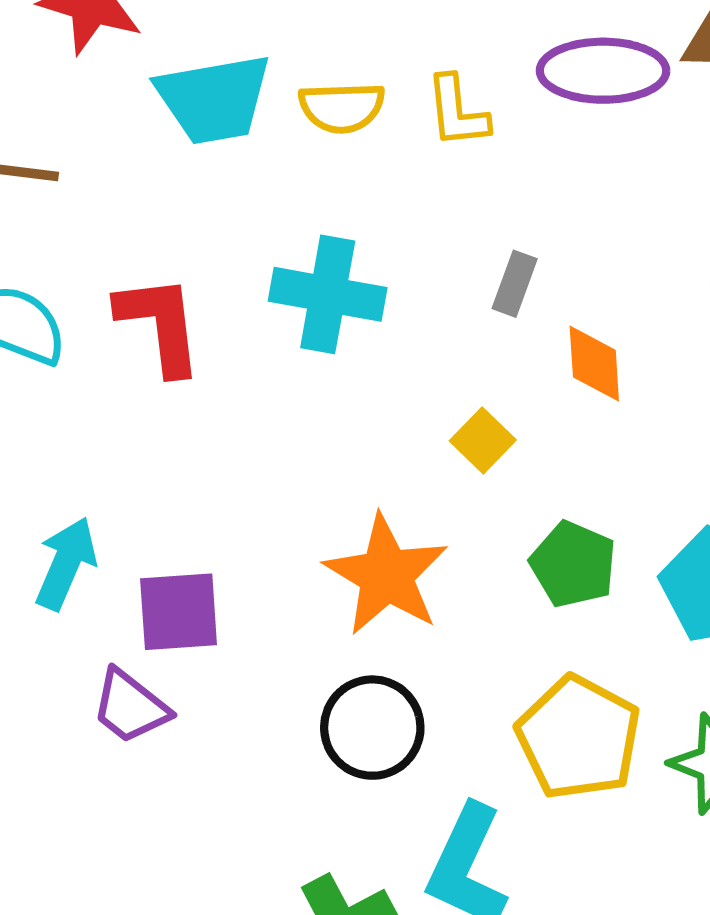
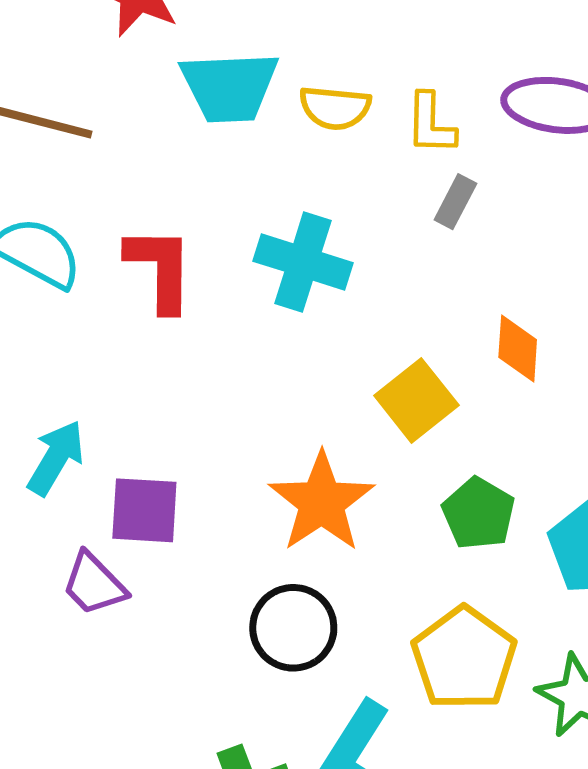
gray rectangle: (515, 284) -> (455, 202), moved
yellow square: (483, 440) -> (416, 400), size x1.5

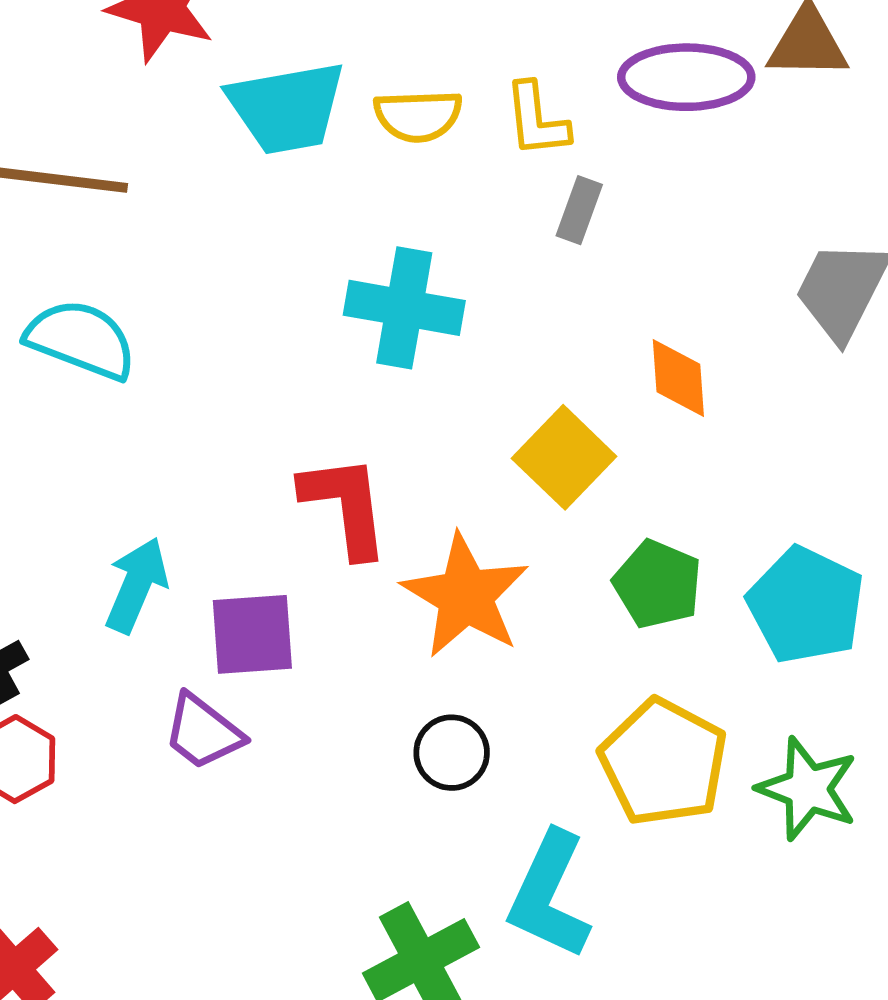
red L-shape: (160, 269) -> (345, 506), moved
black circle: (293, 628) -> (452, 753), size x0.7

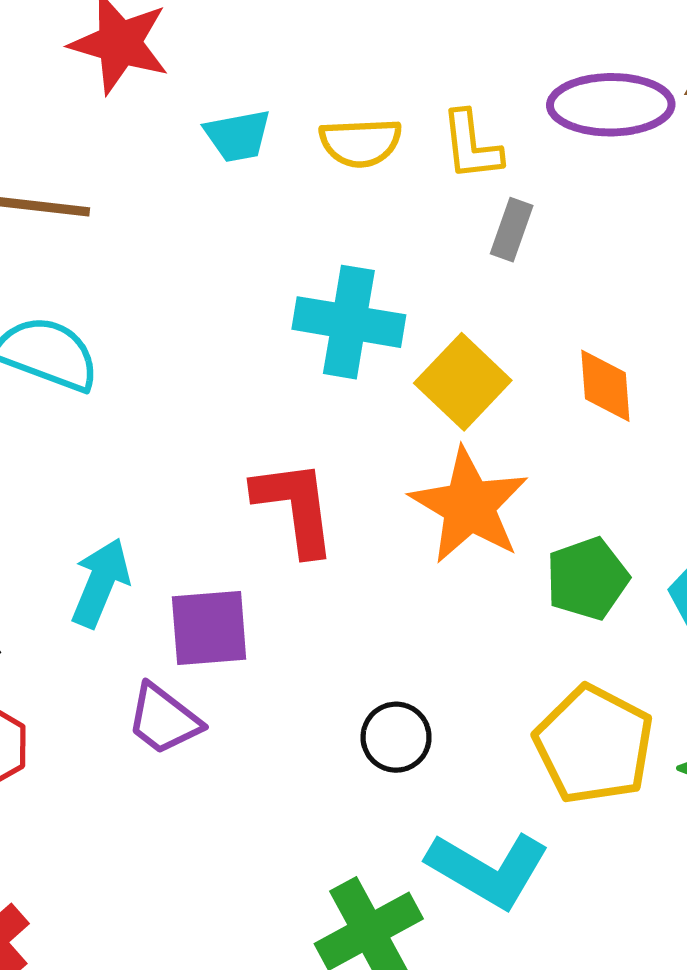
cyan trapezoid: (287, 108) -> (238, 136), size x0.6
yellow square: (564, 457) -> (463, 382), moved
green pentagon: (658, 584) -> (587, 579), turned 30
orange star: (465, 596) -> (469, 506), moved
cyan L-shape: (549, 895) -> (488, 870), turned -84

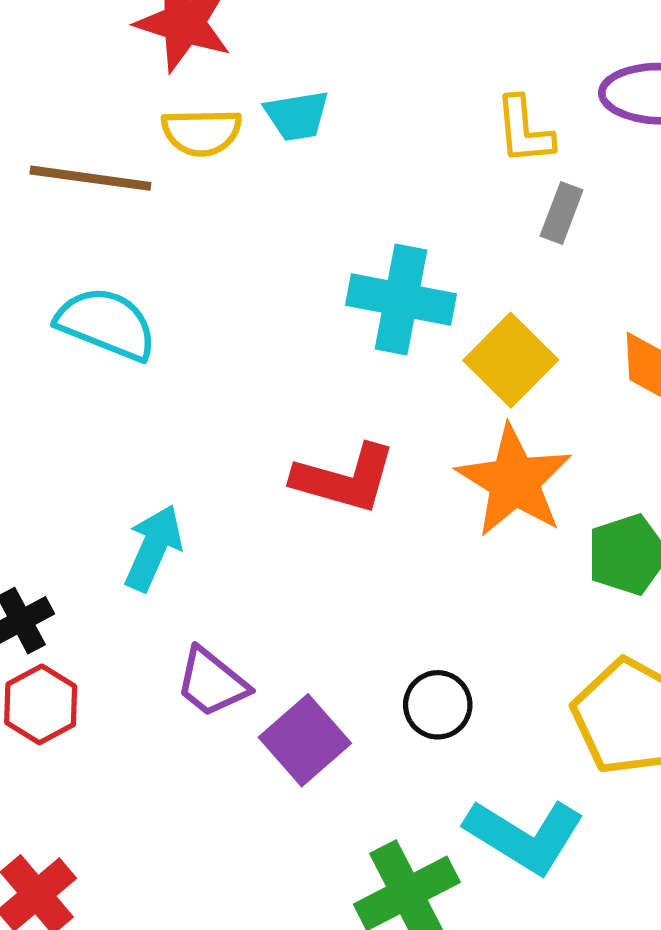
yellow semicircle: (360, 143) -> (202, 132), moved
red L-shape: (295, 507) -> (345, 479), turned 112
purple square: (209, 628) -> (305, 740), moved, turned -38

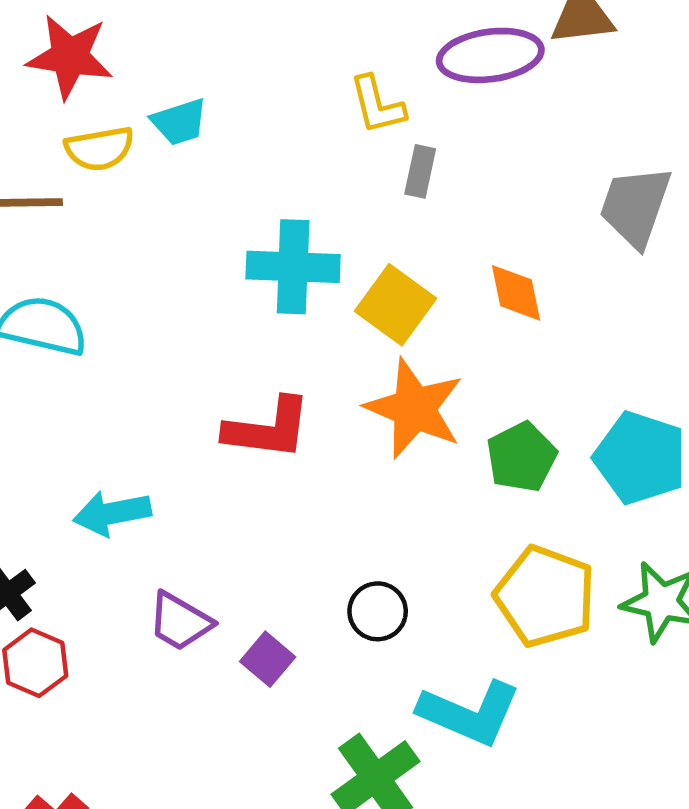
cyan arrow: (153, 548) -> (112, 513), turned -116
purple square: (305, 740) -> (268, 659), size x0.7

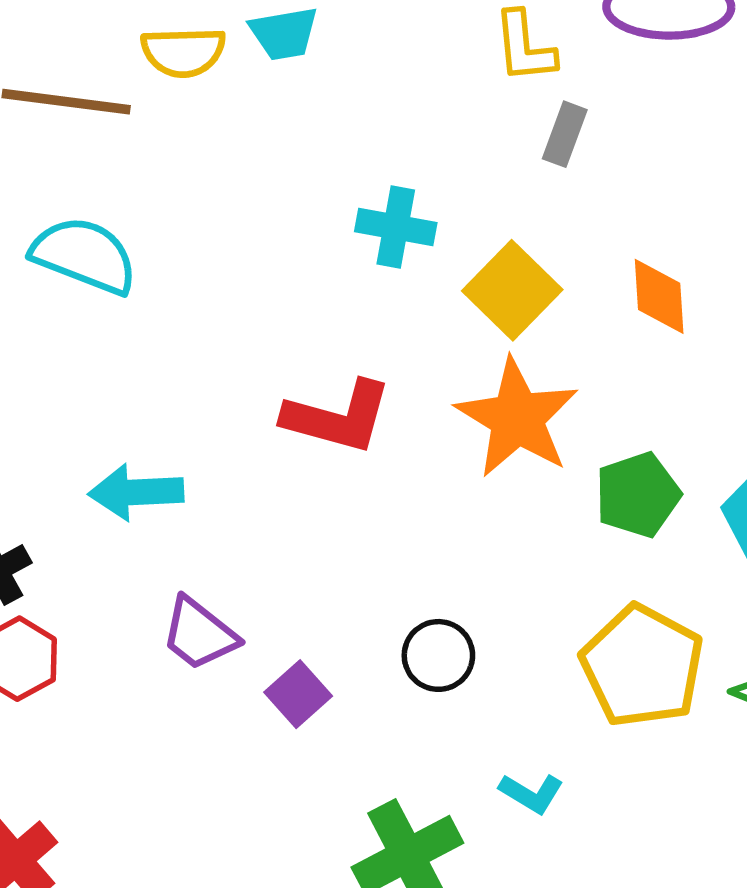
cyan cross: (293, 267) -> (396, 227), size x0.7
cyan L-shape: (470, 713) -> (531, 793), size x0.5

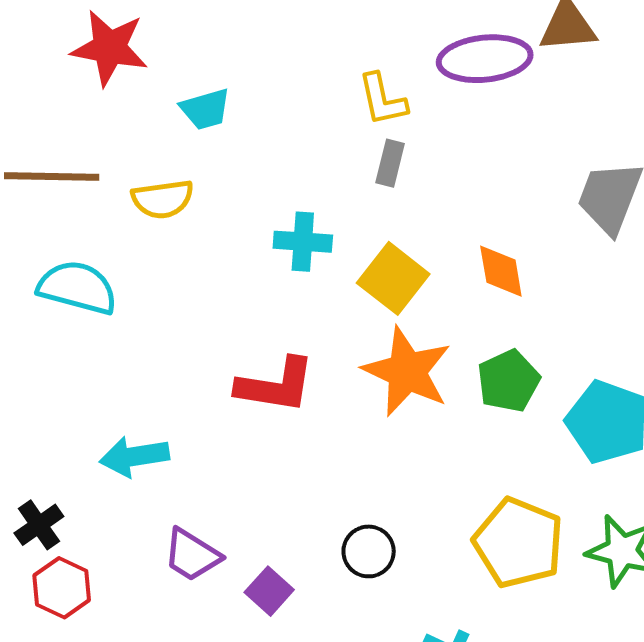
yellow semicircle: (183, 52) -> (163, 199), moved
gray rectangle: (565, 134) -> (390, 163), moved
green pentagon: (638, 495) -> (508, 381), moved

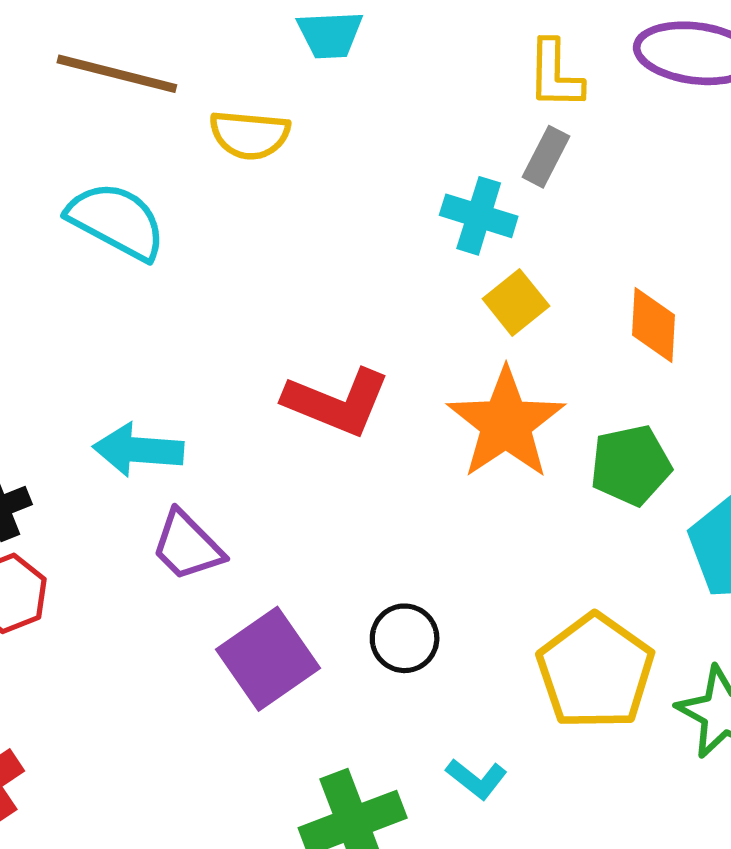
cyan cross: (303, 242) -> (479, 216), moved
yellow square: (393, 278) -> (516, 302), size x0.7
purple trapezoid: (192, 555) -> (187, 546), moved
purple square: (269, 591) -> (268, 659), size x1.6

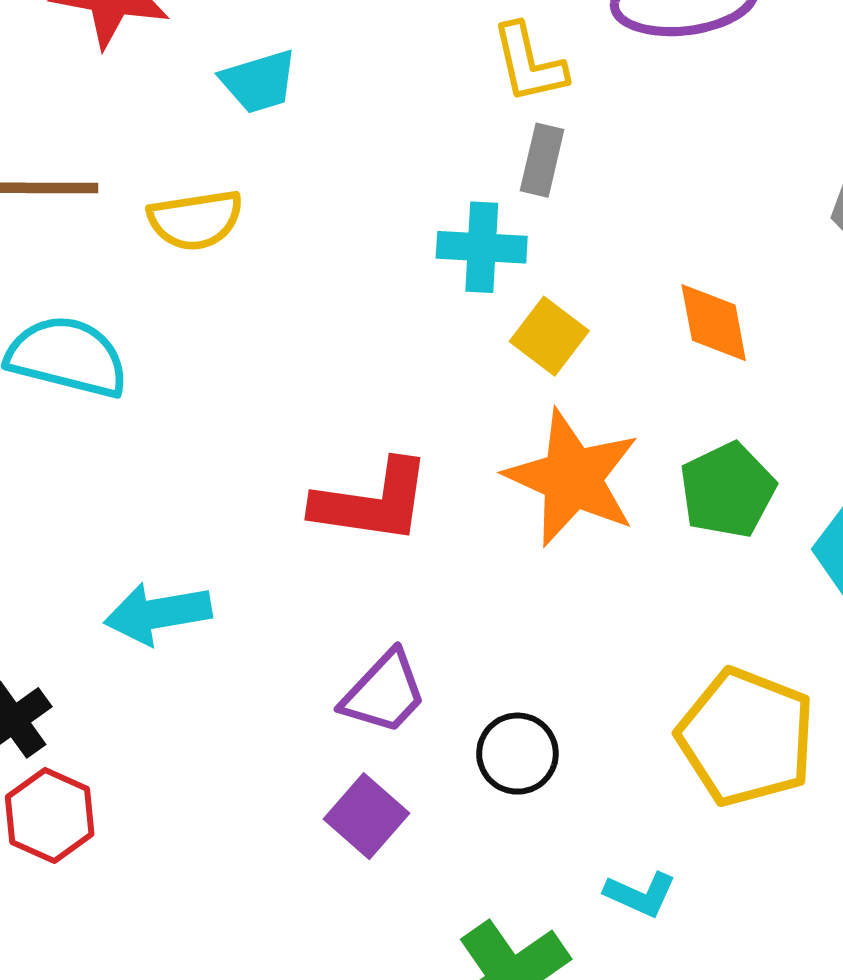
purple trapezoid: (187, 546) -> (384, 693), moved, turned -78
purple square: (268, 659) -> (367, 816), size x0.7

